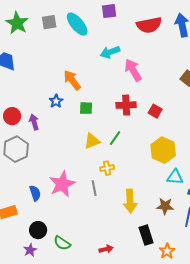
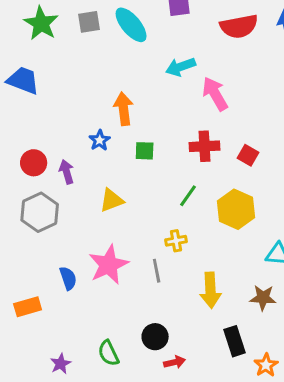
orange arrow: (72, 80) -> (124, 109), turned 30
yellow triangle: (92, 141) -> (112, 200), moved
yellow hexagon: (163, 150) -> (236, 209), moved
black circle: (38, 230) -> (155, 337), moved
green semicircle: (62, 243) -> (109, 353), turned 30

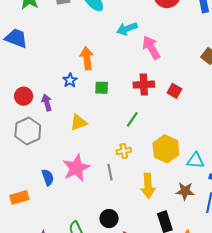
yellow hexagon: (236, 209) -> (166, 149), moved

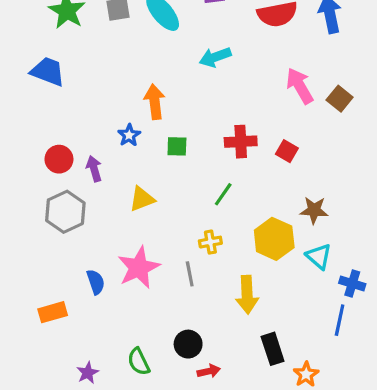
pink arrow: (151, 48) -> (300, 86), moved
cyan triangle: (196, 160) -> (319, 256), turned 36
brown star: (185, 191) -> (314, 210), moved

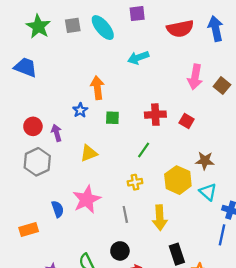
pink arrow: (300, 86) -> (195, 77), turned -140
gray line: (190, 274) -> (125, 214), moved

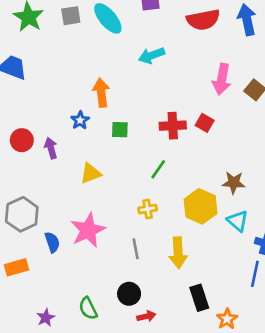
red square: (187, 121) -> (205, 123), moved
gray hexagon: (37, 162) -> (22, 214), moved

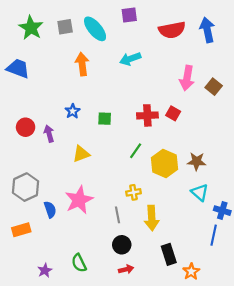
orange arrow: (101, 93) -> (82, 64), moved
yellow hexagon: (201, 206) -> (165, 164), moved
yellow cross: (148, 209) -> (134, 192), moved
black circle: (129, 294) -> (122, 245), moved

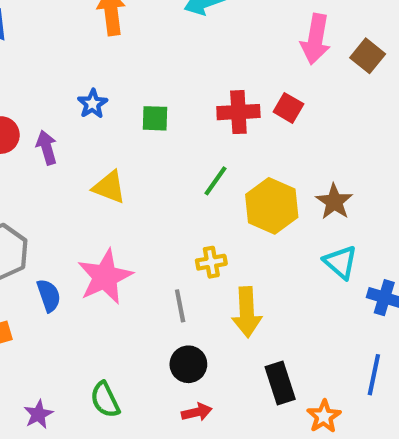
yellow triangle: (81, 154) -> (109, 187), turned 42
brown star: (197, 161) -> (334, 202), turned 30
blue line: (214, 235) -> (374, 375), moved

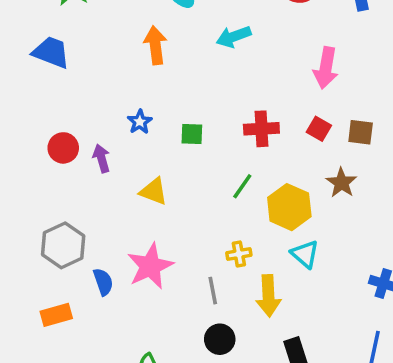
brown square: (368, 56) -> (361, 132), moved, turned -32
red square: (288, 108) -> (319, 129), moved
brown star: (334, 202) -> (341, 183), moved
cyan triangle: (341, 262) -> (305, 254), moved

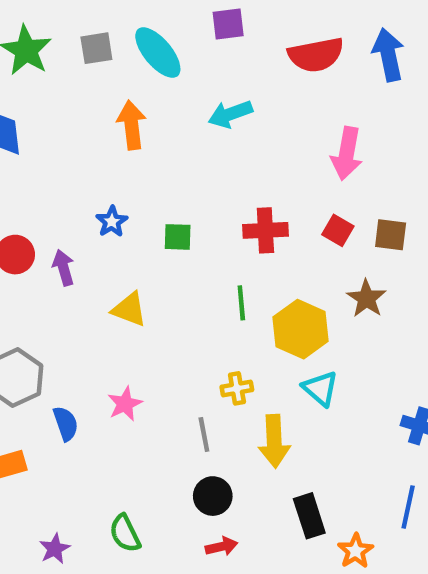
green line: (242, 186) -> (241, 303), turned -40
pink star: (150, 266) -> (125, 404), size x0.6

